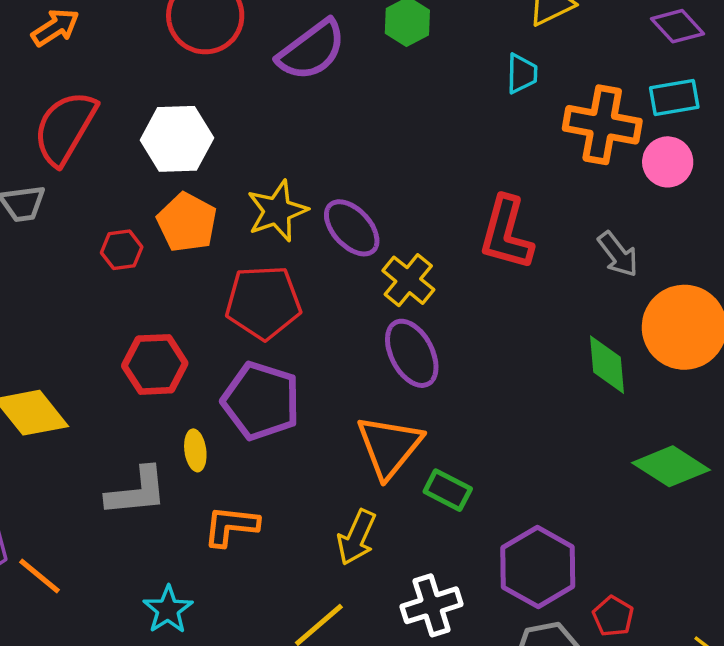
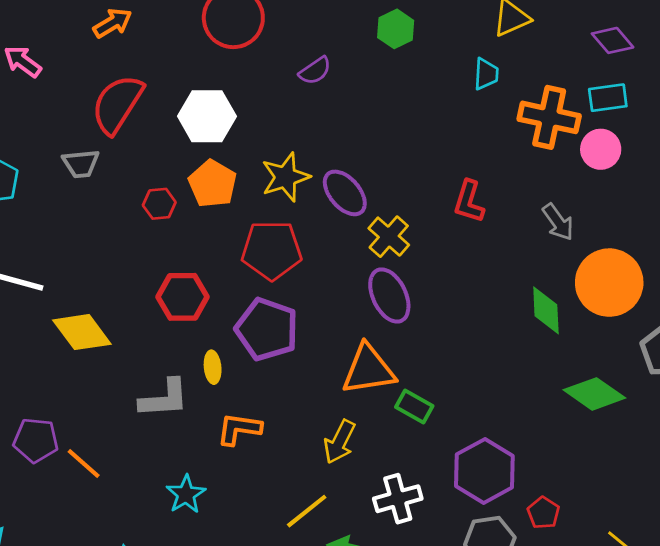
purple semicircle: (312, 50) -> (315, 71), moved, size x0.6
red L-shape: (506, 233) -> (469, 202), size x0.7
orange triangle: (389, 446) -> (369, 370), turned 40

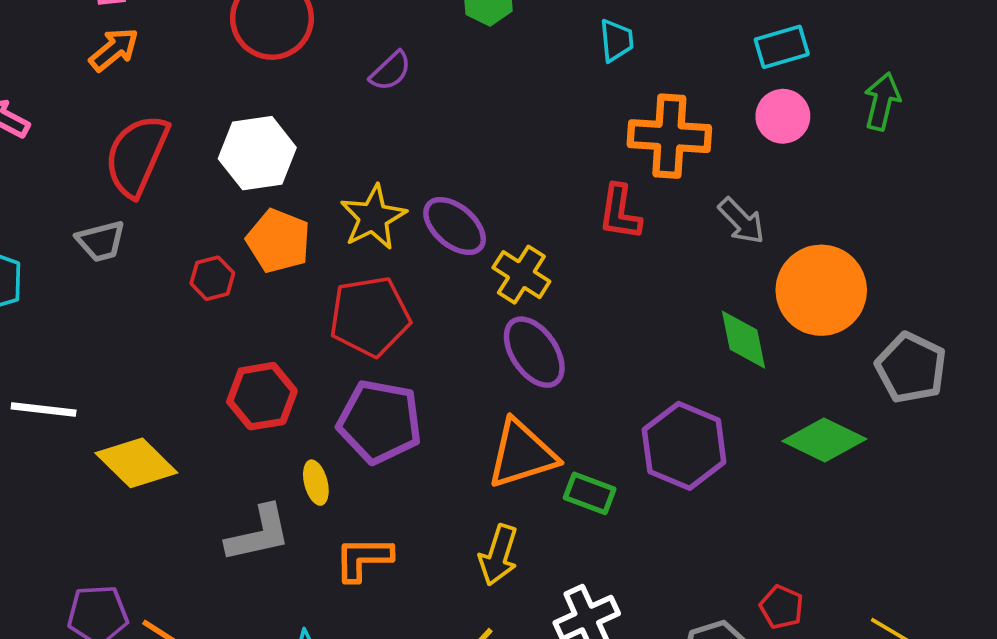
orange cross: (549, 117) -> (669, 136), moved
purple hexagon: (484, 471) -> (684, 446), moved

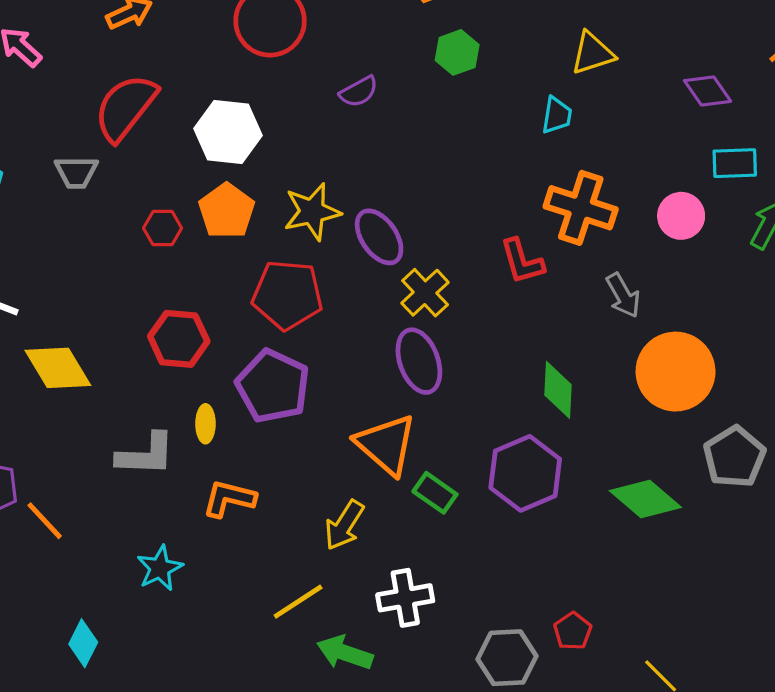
cyan rectangle: (782, 47) -> (735, 163), moved
red L-shape: (620, 212) -> (522, 261), turned -39
green diamond: (744, 340) -> (558, 390), moved
orange triangle: (522, 454) -> (386, 445), turned 44

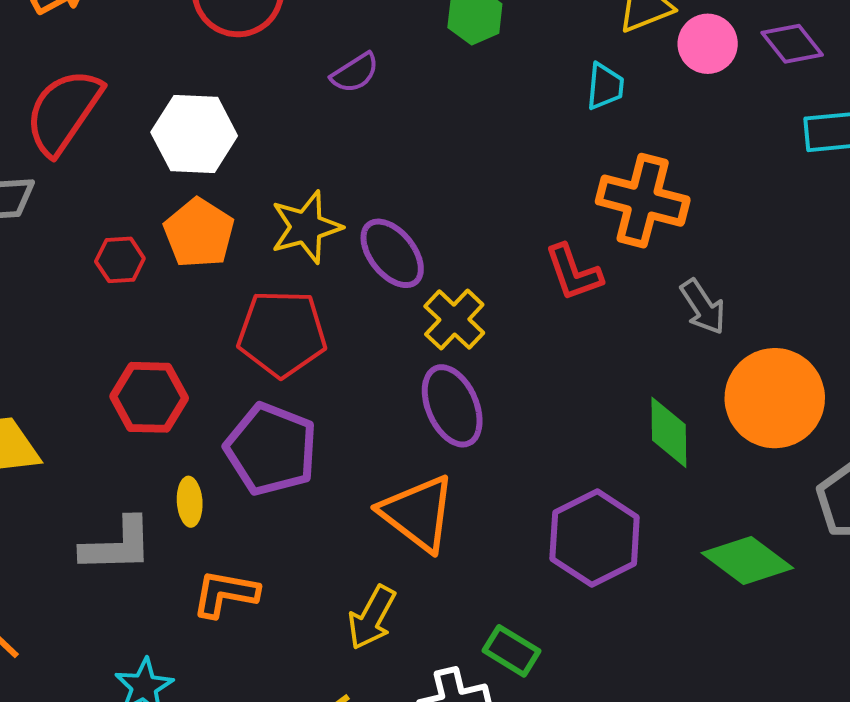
pink circle: (681, 216) -> (708, 44), moved
green diamond: (558, 390) -> (669, 432), moved
green rectangle: (435, 493) -> (511, 651), moved

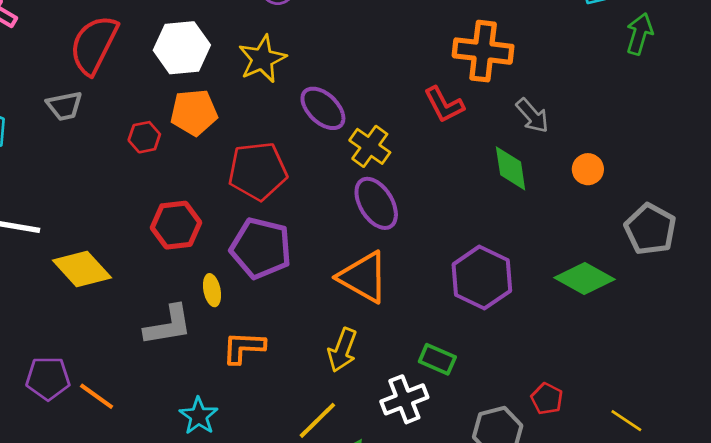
yellow star: (306, 227) -> (262, 59), moved
orange pentagon: (199, 233) -> (194, 112), turned -30
orange circle: (775, 398) -> (588, 169), size x0.5
green diamond: (669, 432) -> (511, 168), moved

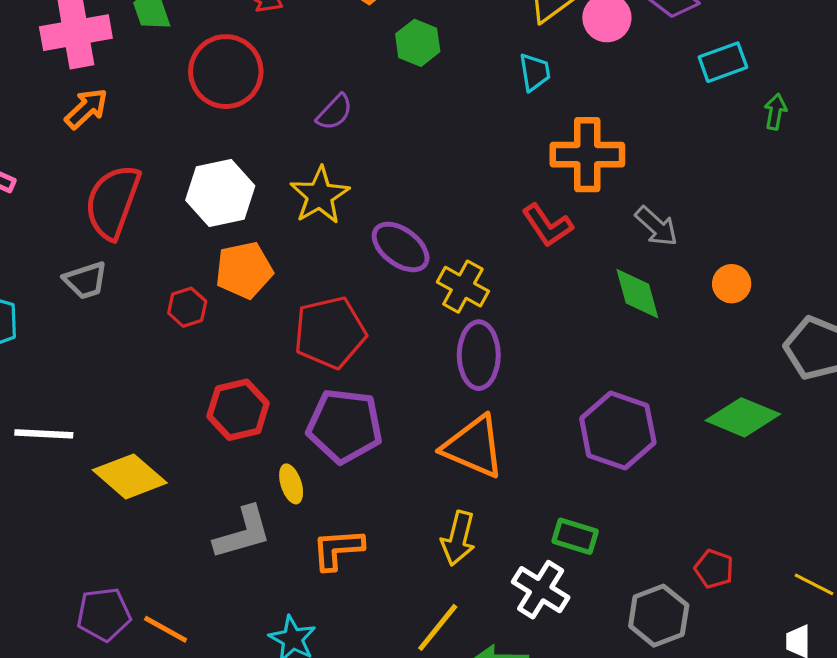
green arrow: (639, 34) -> (775, 112), size x0.7
purple ellipse: (376, 203) -> (479, 355), turned 38
white cross: (404, 399) -> (541, 590), turned -30

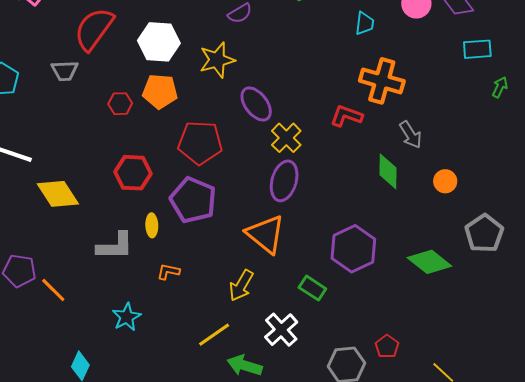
red L-shape: (547, 225) -> (346, 116), turned 128
green rectangle: (575, 536) -> (312, 288), moved
orange L-shape: (338, 549) -> (168, 272), size x0.7

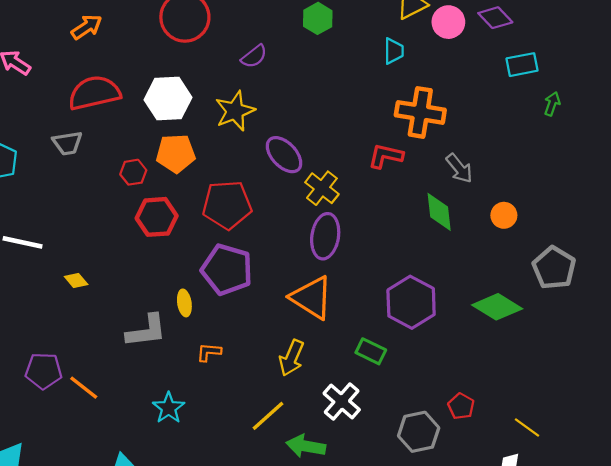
red semicircle: (94, 29) -> (94, 93), turned 48
red hexagon: (133, 173) -> (157, 217), moved
yellow diamond: (58, 194) -> (76, 280), size x0.5

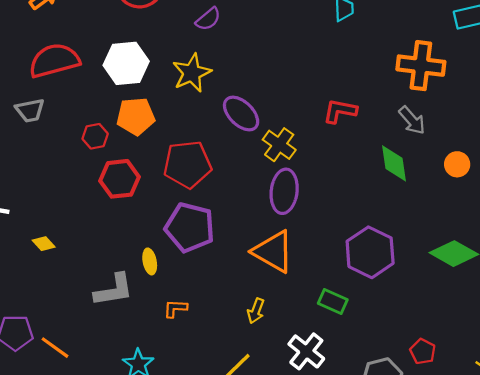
orange cross: (420, 112) -> (421, 66), moved
yellow arrow: (291, 358) -> (256, 311), size x0.7

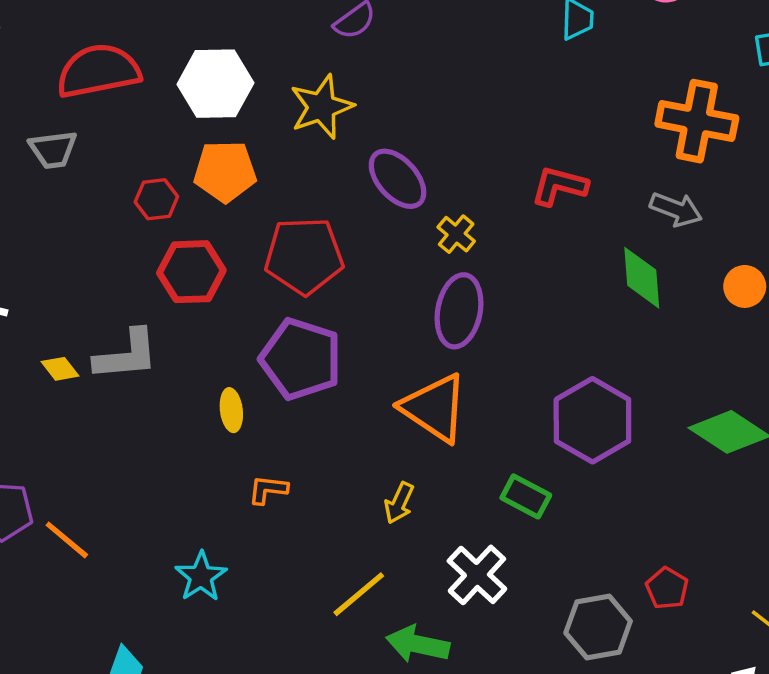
gray arrow: (412, 120) -> (676, 209), turned -32
yellow cross: (279, 145) -> (456, 234), size x0.7
gray L-shape: (114, 290) -> (126, 355), moved

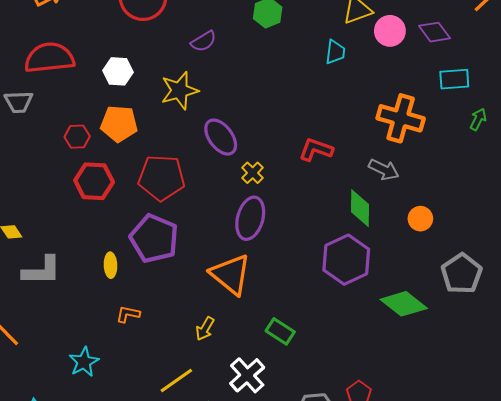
white hexagon: (215, 84) -> (118, 71), size x0.7
gray L-shape: (126, 355) -> (42, 271), moved
purple hexagon: (592, 420) -> (346, 260), moved

